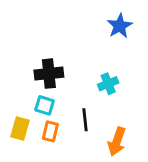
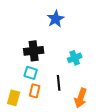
blue star: (120, 26) -> (56, 19), moved
yellow rectangle: (20, 128) -> (14, 98), moved

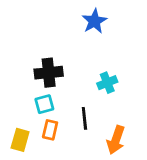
blue star: (56, 19) -> (94, 21), moved
cyan square: (31, 73) -> (44, 104), turned -32

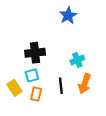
yellow rectangle: (20, 140) -> (14, 88), moved, turned -49
orange arrow: (116, 140) -> (85, 84), moved

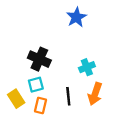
black cross: (35, 53) -> (39, 59), turned 30

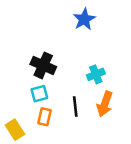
yellow rectangle: (16, 99) -> (15, 130), moved

